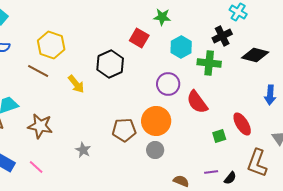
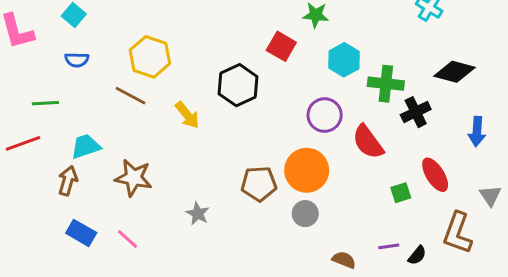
black cross: (222, 36) -> (416, 112), moved

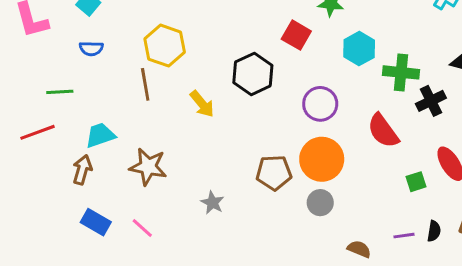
brown line: (131, 96) -> (145, 84), turned 52
purple circle: (325, 115) -> (320, 104), moved
black semicircle: (417, 255) -> (434, 231), moved, turned -30

